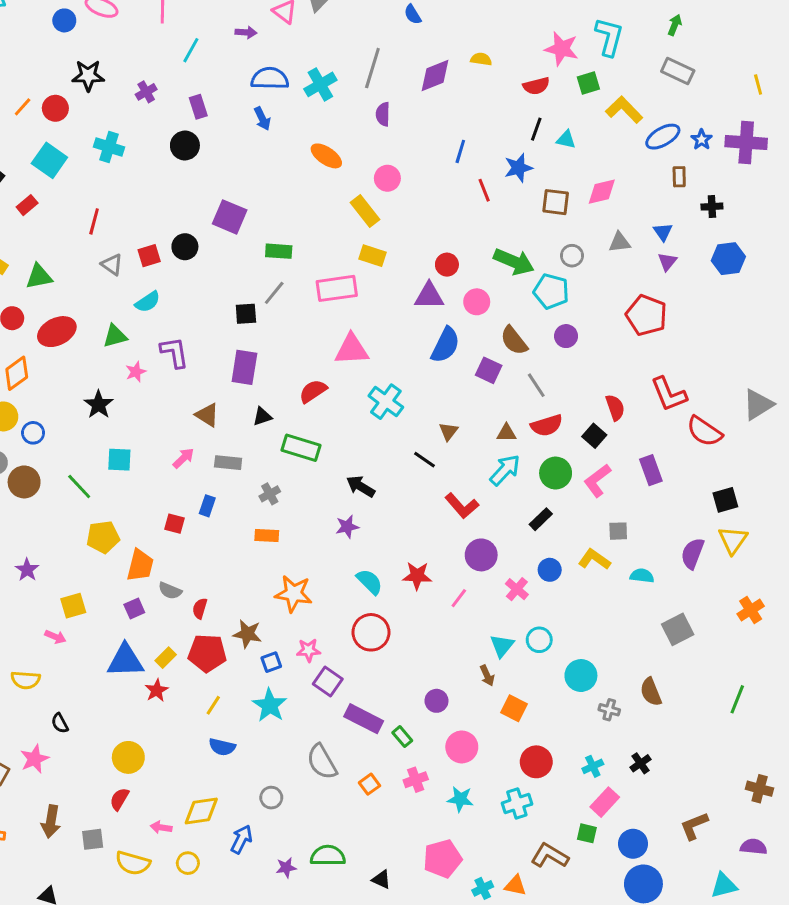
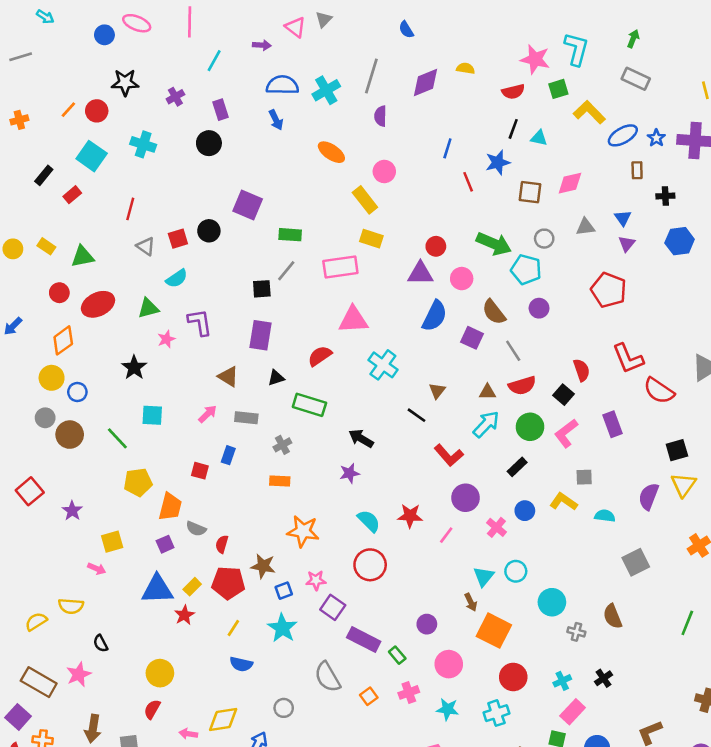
orange square: (514, 708) -> (494, 631), size x1.5

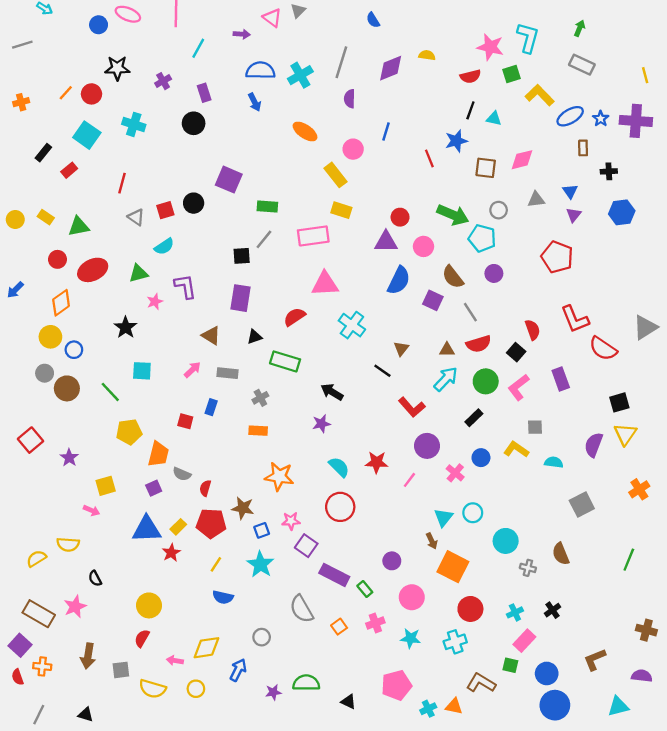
blue line: (447, 148) -> (386, 132), moved

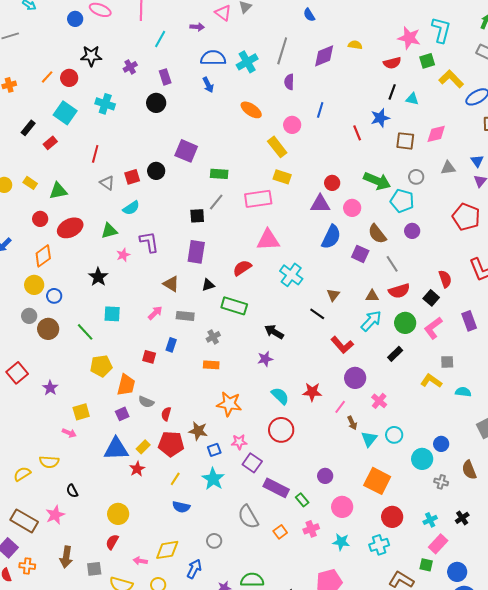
blue circle: (481, 458) -> (441, 444), moved
brown arrow: (432, 541) -> (352, 423), moved

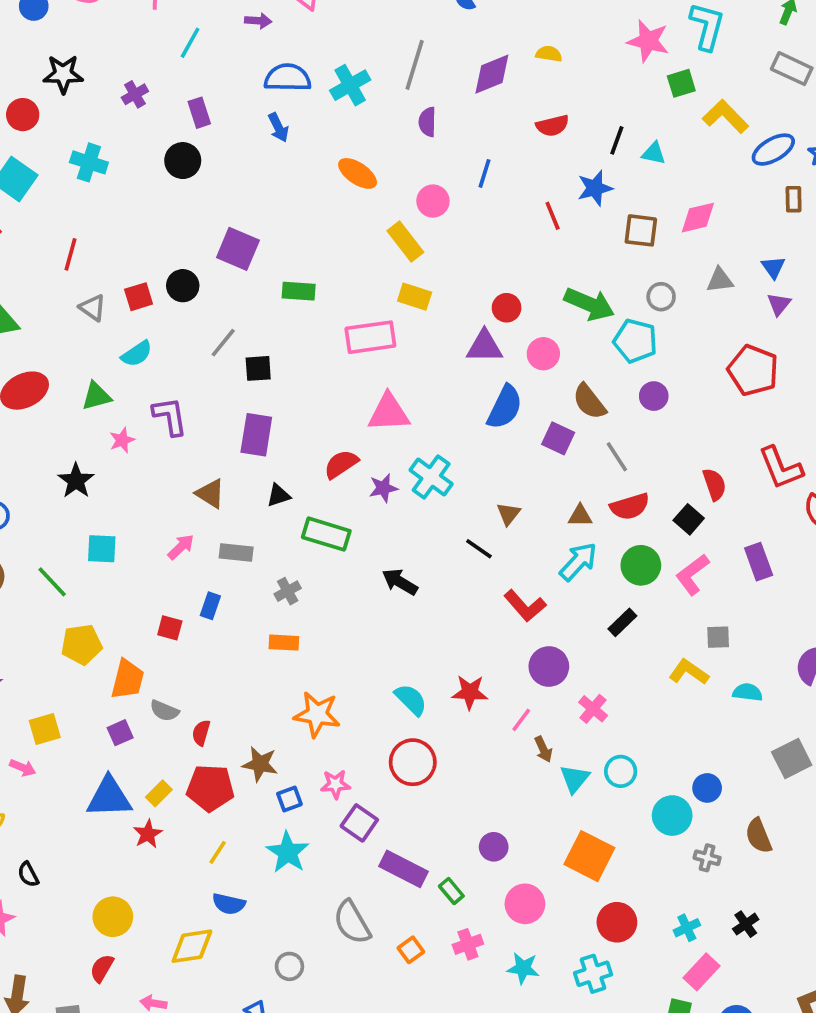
red semicircle: (392, 63) -> (553, 126), moved
gray line: (216, 202) -> (223, 343), moved
purple star: (265, 359) -> (383, 488), moved
yellow diamond: (167, 550) -> (192, 946), moved

